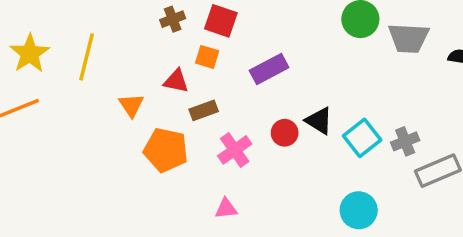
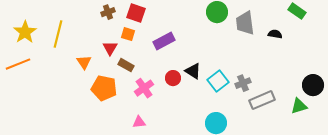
gray trapezoid: (409, 38) -> (245, 23), turned 80
red triangle: (176, 81) -> (110, 48), turned 49
brown rectangle: (204, 110) -> (126, 65), turned 49

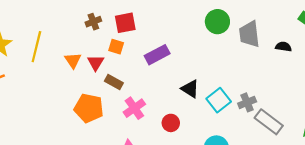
red square: (136, 13) -> (125, 23), turned -30
orange triangle: (84, 62) -> (73, 60), moved
red circle: (173, 78) -> (171, 123), moved
gray rectangle: (262, 100) -> (269, 122), turned 60

